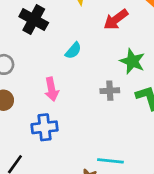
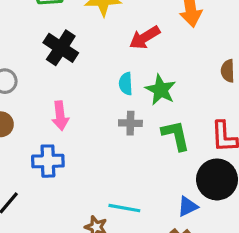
black cross: (34, 20) -> (61, 48), moved
cyan semicircle: (73, 51) -> (126, 84), moved, turned 132

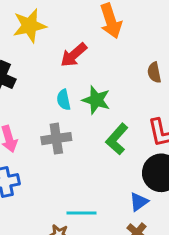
gray cross: (130, 123) -> (56, 139), moved, size x1.4
green L-shape: (176, 135) -> (117, 139), turned -116

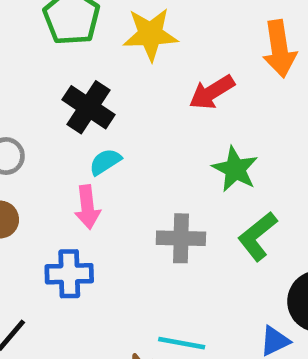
cyan semicircle: (64, 100) -> (105, 162), moved, turned 60
gray cross: (56, 139) -> (181, 238), moved

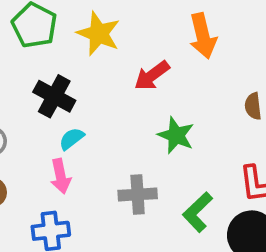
yellow star: (150, 34) -> (99, 34), turned 30
green L-shape: (257, 236) -> (198, 212), moved

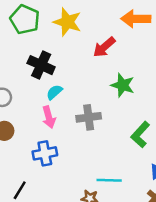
orange arrow: (203, 36) -> (136, 19), turned 108
gray cross: (138, 194) -> (89, 117), moved

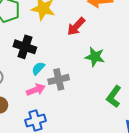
pink arrow: (49, 117) -> (36, 90), turned -90
gray cross: (89, 117) -> (59, 79), moved

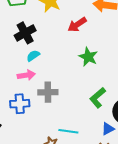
black cross: (25, 47) -> (25, 33), turned 30
gray cross: (59, 79) -> (48, 92), moved

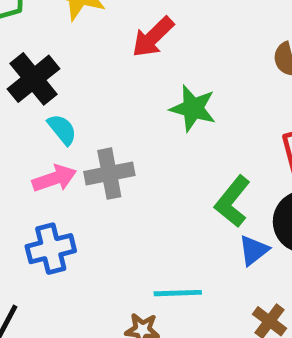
cyan semicircle: (33, 56) -> (62, 129), turned 96
gray cross: (48, 92) -> (109, 174), moved
blue triangle: (108, 129) -> (254, 250), moved

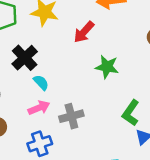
gray cross: (109, 174) -> (71, 116), moved

